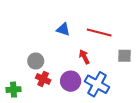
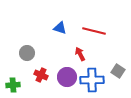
gray square: (124, 56) -> (118, 71), moved, turned 32
gray circle: (36, 61) -> (27, 53), moved
blue cross: (97, 84) -> (92, 80), turned -30

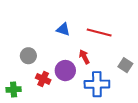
gray square: (118, 71) -> (125, 65), moved
purple circle: (67, 77) -> (65, 71), moved

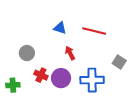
red arrow: (84, 57) -> (70, 53), moved
purple circle: (65, 71) -> (61, 78), moved

